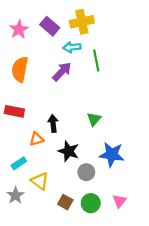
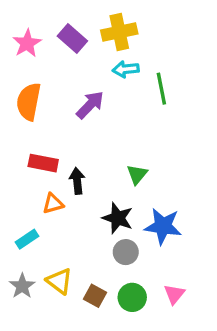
cyan arrow: (72, 47) -> (126, 69), moved
green line: (96, 60) -> (161, 89), moved
red rectangle: (14, 111) -> (43, 163), moved
black star: (69, 151) -> (118, 218), moved
yellow triangle: (40, 181) -> (59, 281), moved

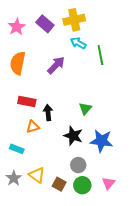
cyan arrow: (126, 69) -> (78, 43), turned 35
cyan rectangle: (27, 239) -> (17, 149), turned 56
gray circle: (126, 252) -> (78, 165), moved

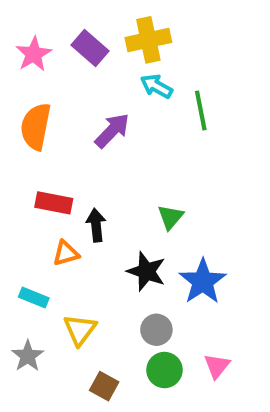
blue star: (101, 141) -> (203, 281), turned 30
yellow triangle: (37, 175) -> (80, 330), moved, turned 30
brown square: (59, 184) -> (104, 386), moved

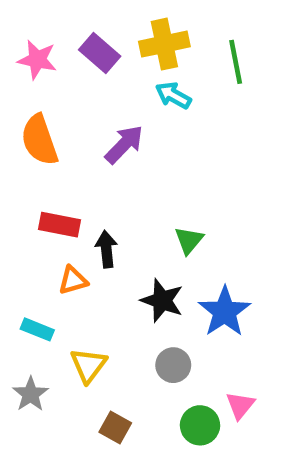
pink star: (34, 54) -> (37, 60), turned -30
green line: (201, 110) -> (236, 62), moved
orange semicircle: (36, 127) -> (39, 140), turned -30
green circle: (164, 370) -> (200, 425), moved

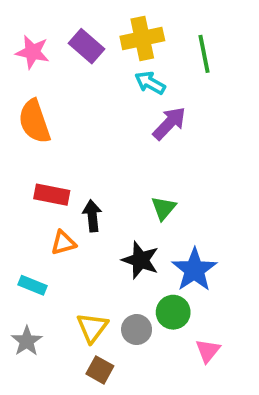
purple arrow: (124, 144) -> (169, 123), moved
yellow triangle: (89, 365) -> (92, 328), moved
gray circle: (173, 365) -> (137, 330), moved
green circle: (200, 425) -> (173, 312), moved

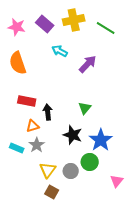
green line: (204, 54) -> (106, 28), turned -48
cyan arrow: (150, 83) -> (60, 51), moved
gray star: (27, 341) -> (37, 145), moved
pink triangle: (208, 351) -> (117, 181), moved

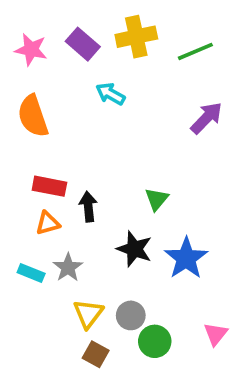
green line: (106, 28) -> (195, 51), turned -54
purple arrow: (88, 64) -> (206, 118), moved
orange triangle: (33, 126) -> (48, 223), moved
green circle: (90, 162) -> (155, 341), moved

